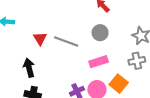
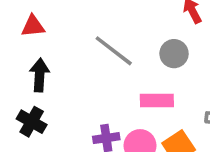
red triangle: (40, 39) -> (33, 26), moved, turned 40

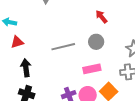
gray line: (114, 51) -> (63, 47), turned -40

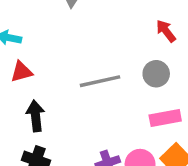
pink rectangle: (92, 69) -> (165, 118), moved

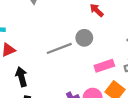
gray circle: (156, 74) -> (84, 38), moved

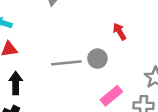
pink rectangle: (104, 66) -> (111, 96), turned -36

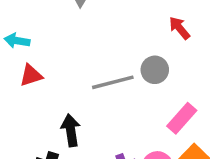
black arrow: (16, 83) -> (71, 130), moved

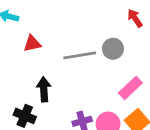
red triangle: (31, 75) -> (32, 44), moved

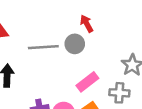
red arrow: (135, 18) -> (87, 24), moved

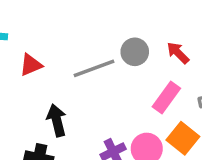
red arrow: (87, 24) -> (178, 53), moved

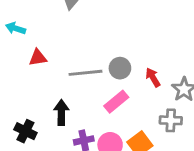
pink rectangle: (166, 98) -> (116, 102), moved
black arrow: (57, 120) -> (61, 113), moved

